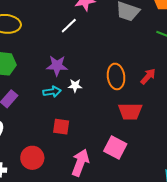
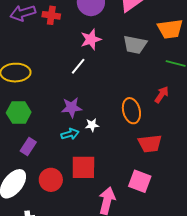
red arrow: (148, 76) -> (162, 95), moved
red square: (61, 127) -> (83, 167), size x1.5
red circle: (32, 158) -> (51, 180), moved

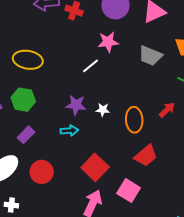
white star: (92, 125) -> (103, 110), moved
red trapezoid: (150, 144) -> (146, 156), turned -45
red square: (83, 167) -> (95, 167), moved, turned 32

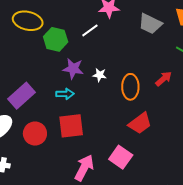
green hexagon: (23, 100) -> (56, 39), moved
purple rectangle: (26, 135) -> (21, 96), size x1.5
red square: (95, 167) -> (71, 126), moved, turned 36

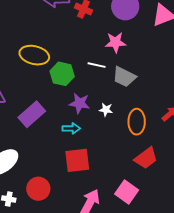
gray trapezoid: (150, 24) -> (124, 77), moved
white line: (90, 30) -> (97, 65), turned 48
purple rectangle: (21, 96) -> (32, 114), moved
red circle: (35, 134) -> (38, 189), moved

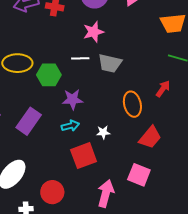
white star: (106, 110) -> (103, 132), moved

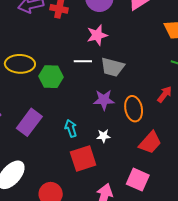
purple star: (73, 99) -> (104, 100), moved
cyan arrow: (70, 126) -> (71, 128), turned -96

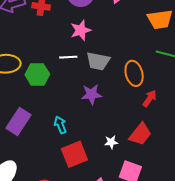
red arrow: (165, 94) -> (150, 99), moved
orange ellipse: (134, 109) -> (134, 73), moved
white star: (103, 136) -> (111, 142), moved

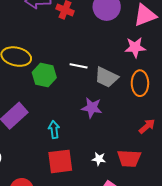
pink star: (81, 30) -> (135, 47), moved
orange ellipse: (134, 73) -> (140, 83), moved
red trapezoid: (140, 134) -> (129, 158), turned 40

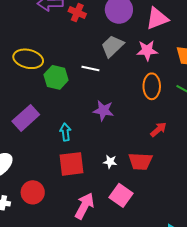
gray trapezoid: (106, 77) -> (112, 46), moved, turned 110

